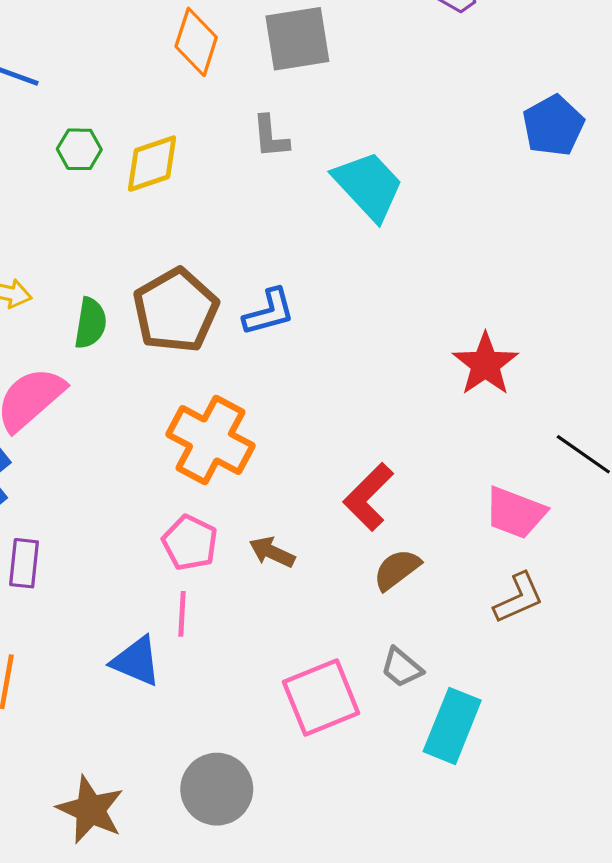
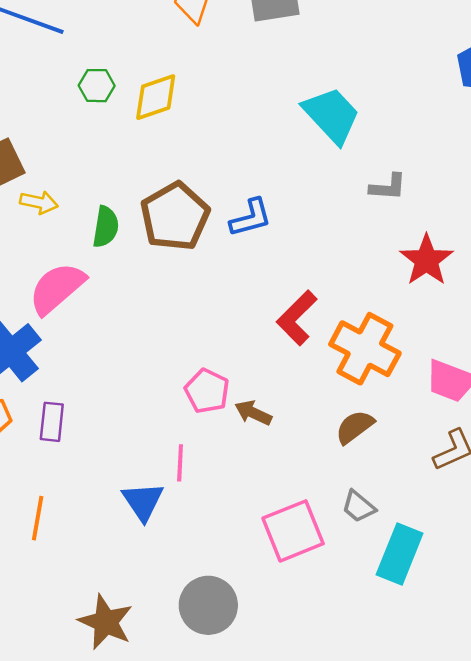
gray L-shape: (270, 137) -> (388, 187), moved, turned -81
orange cross: (210, 440) -> (365, 349), moved
red L-shape: (368, 497) -> (297, 318), moved
pink pentagon: (190, 543) -> (207, 391), moved
blue triangle: (136, 661) -> (143, 501), turned 33

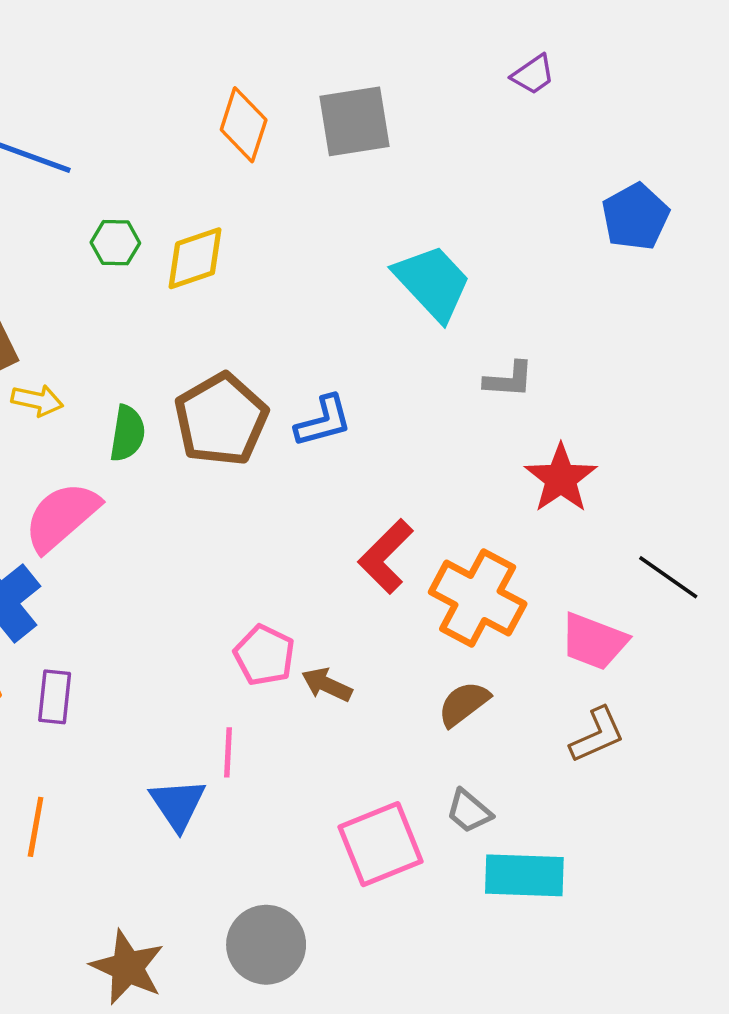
cyan rectangle: (400, 554) -> (524, 875), turned 70

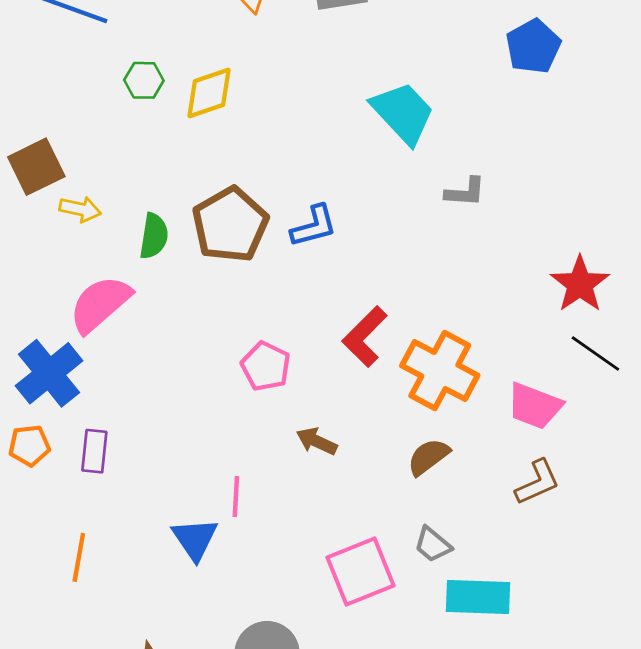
blue pentagon: (635, 217) -> (533, 46), moved
red star: (561, 478) -> (580, 284), moved
pink pentagon: (264, 655) -> (266, 366), moved

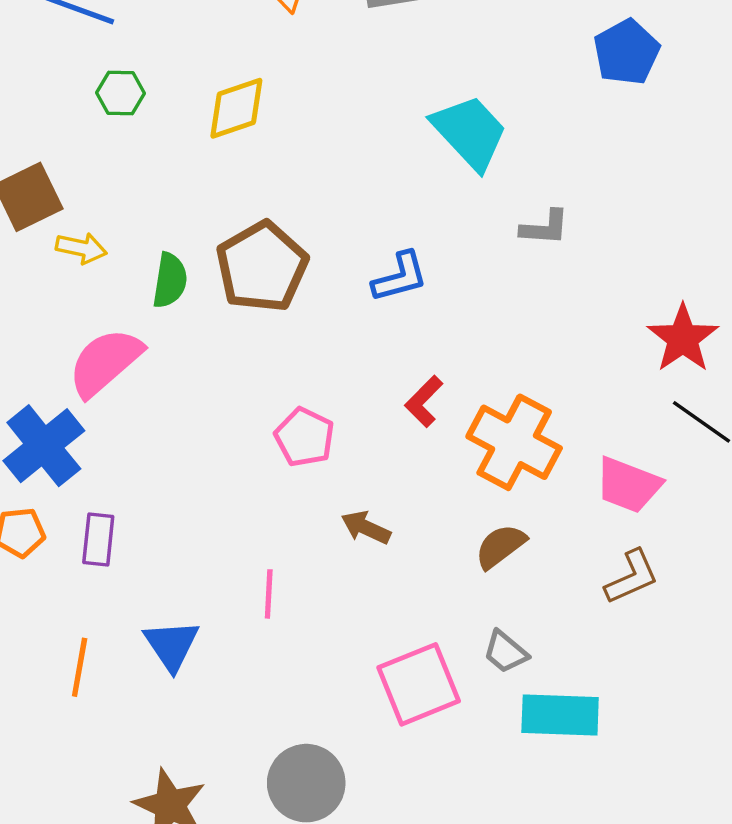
green hexagon: (144, 80) -> (120, 93), moved
blue L-shape: (314, 226) -> (400, 277), moved
red L-shape: (365, 337) -> (424, 401), size x0.7
blue triangle: (195, 539) -> (172, 645), moved

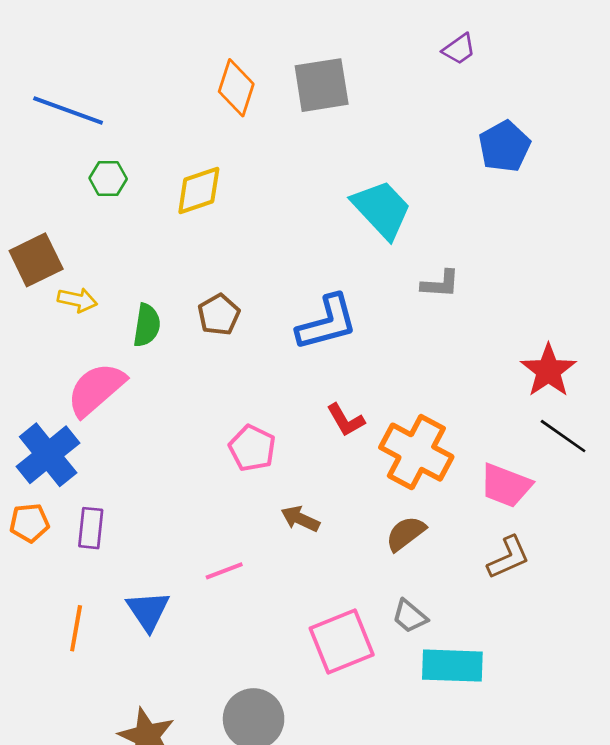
brown pentagon: (262, 267) -> (219, 315), size x0.6
blue L-shape: (400, 277) -> (327, 323), size x1.4
red L-shape: (424, 401) -> (346, 420), turned -75
pink line: (269, 594) -> (224, 571), turned 66

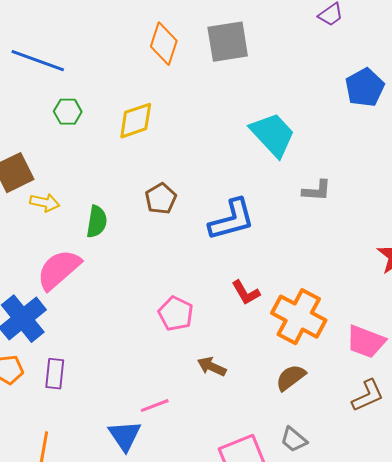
brown pentagon: (219, 315) -> (161, 199), moved
blue triangle: (148, 611) -> (125, 436), moved

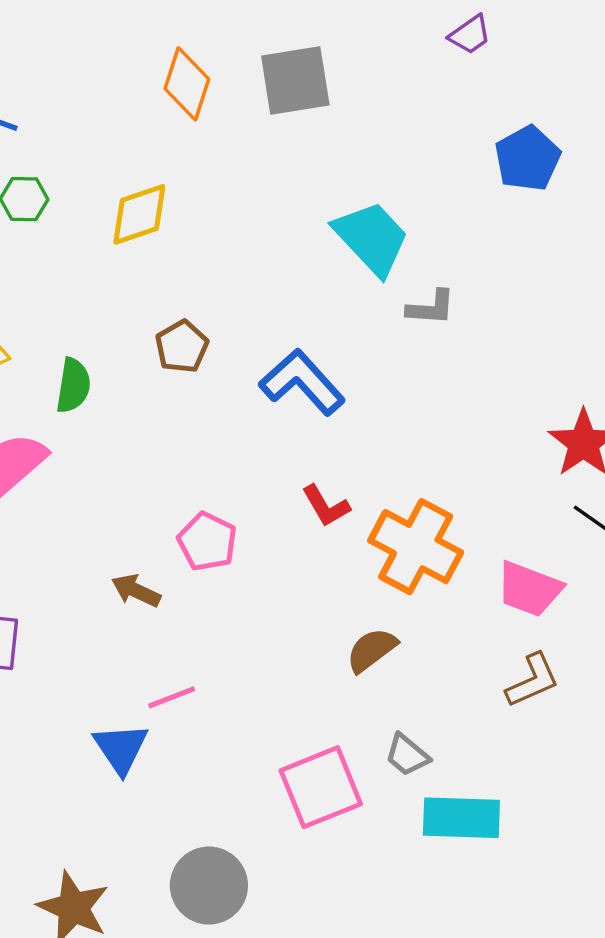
gray L-shape: (317, 191) -> (431, 308), moved
blue L-shape: (232, 220) -> (302, 382), turned -117
brown arrow: (212, 367) -> (136, 591), moved
brown semicircle: (291, 378) -> (372, 650), moved

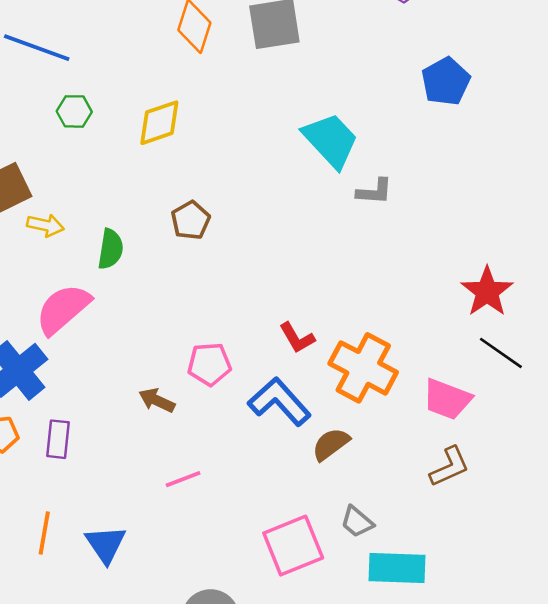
blue L-shape: (302, 382) -> (279, 402), moved
pink pentagon: (207, 541) -> (209, 364), turned -30
blue triangle: (121, 748) -> (106, 544), moved

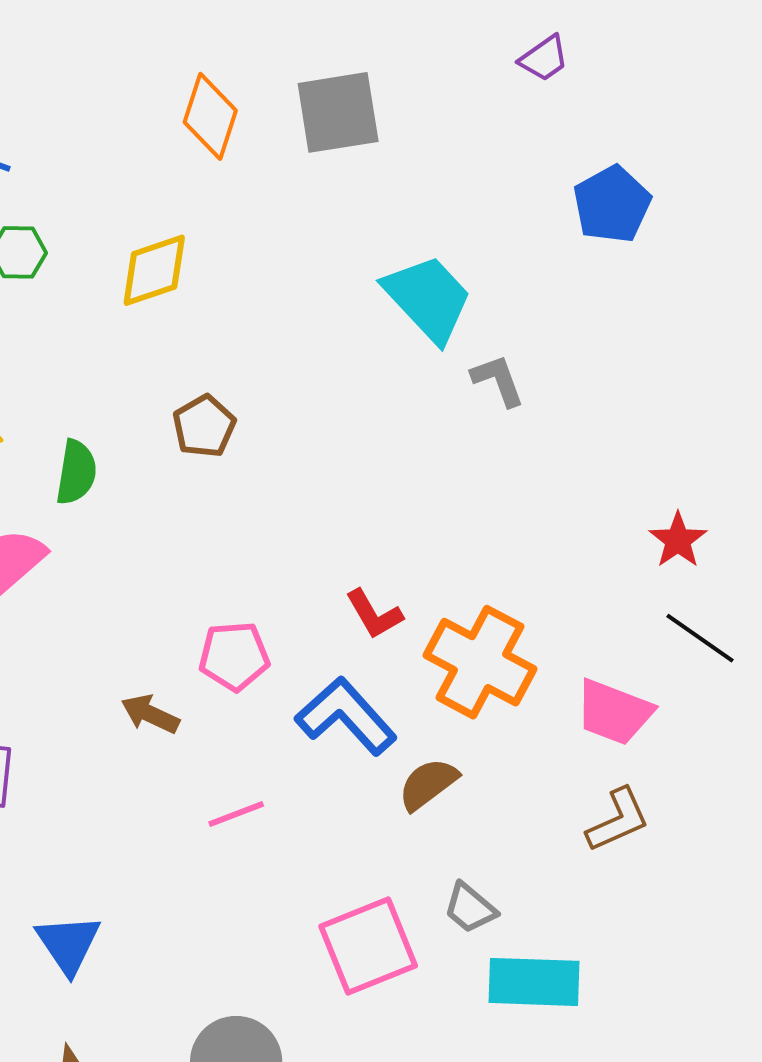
gray L-shape: (374, 192) -> (498, 380), turned -114
red star: (487, 292) -> (678, 540), size x0.7
pink line: (183, 479) -> (236, 814), moved

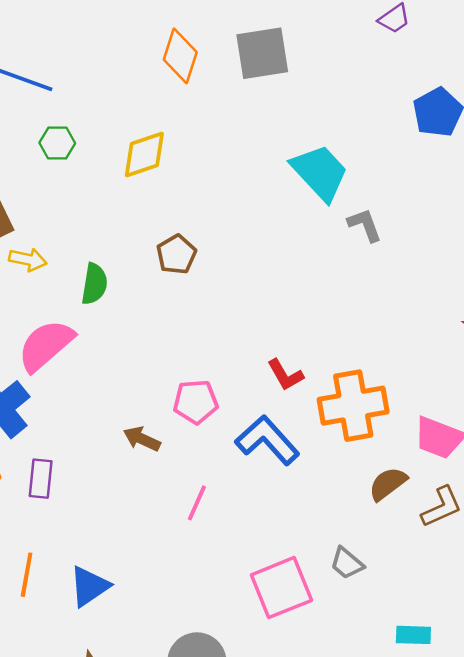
orange cross: (480, 662) -> (353, 406), turned -38
brown semicircle: (428, 784) -> (388, 484), moved
pink line: (236, 814) -> (197, 503), turned -45
blue triangle: (68, 944) -> (89, 586), turned 30
cyan rectangle: (534, 982) -> (413, 635), moved, size x0.6

